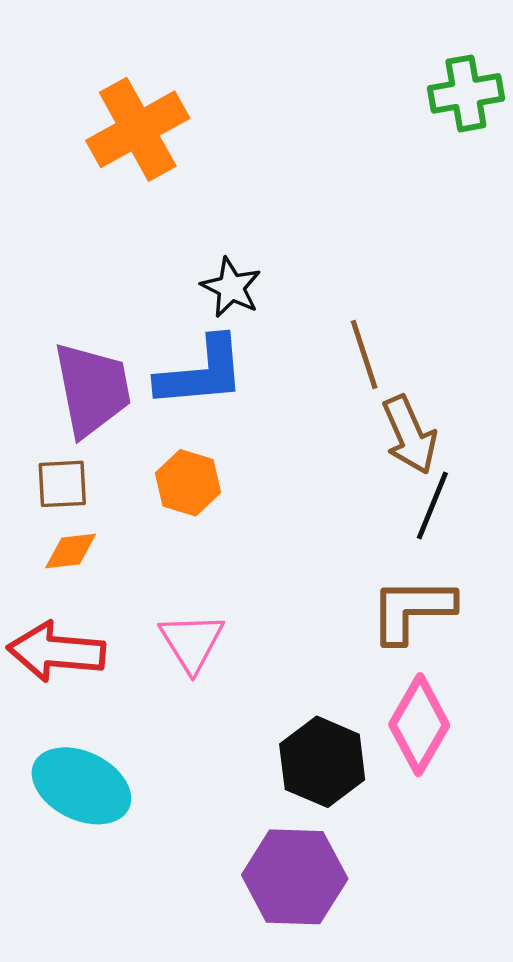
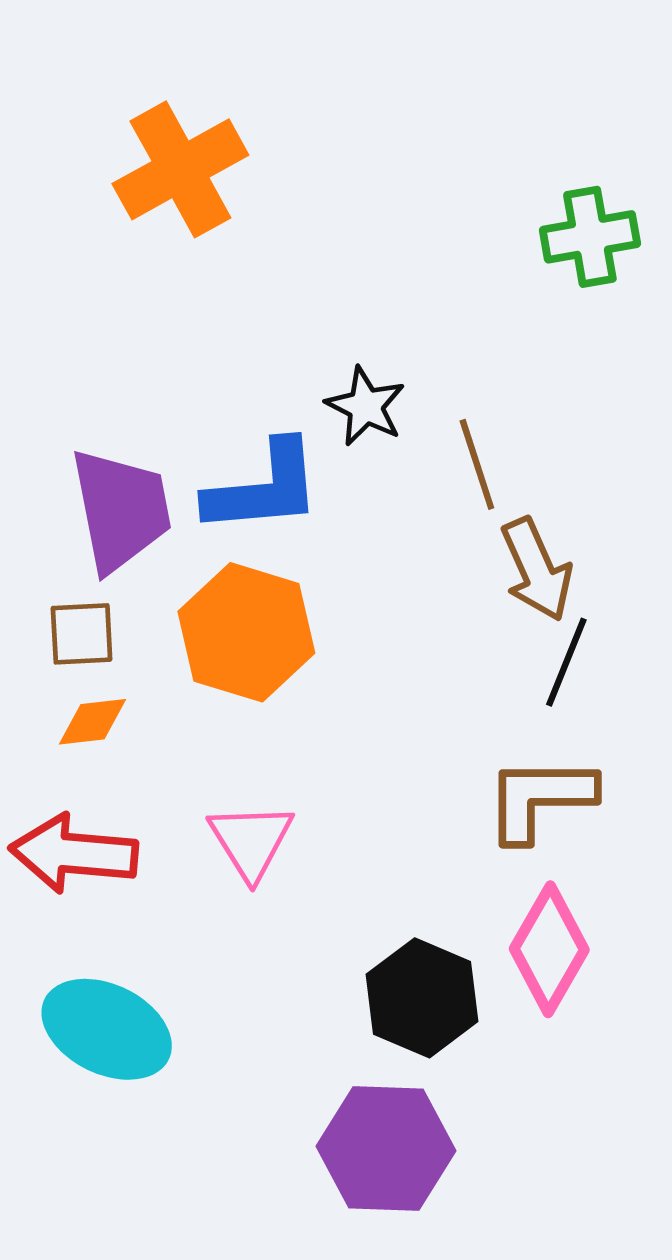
green cross: (466, 93) -> (590, 237), moved
black star: (231, 287) -> (366, 406), moved
orange hexagon: (188, 483) -> (246, 632), size x1.6

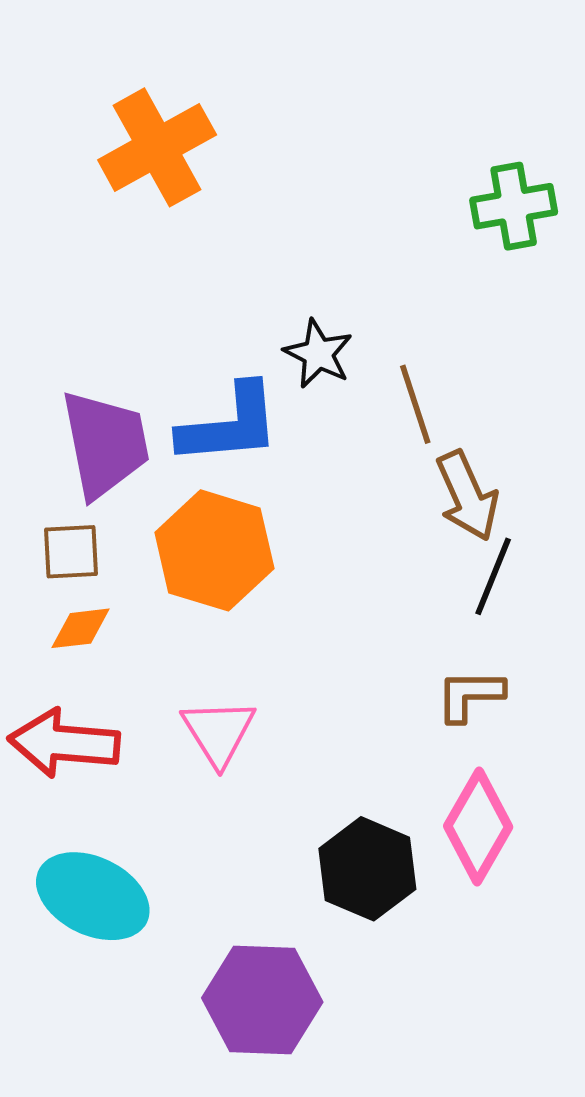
brown L-shape: (540, 799) -> (470, 695), size x0.7
purple hexagon: (386, 1149) -> (262, 1000), moved

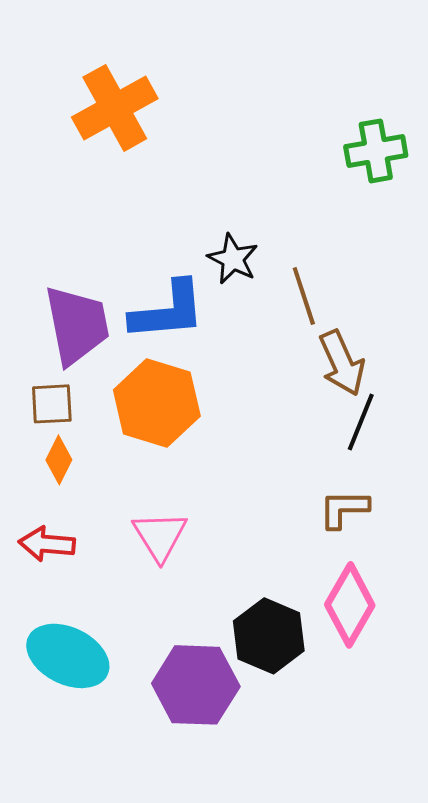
orange diamond: (81, 628) -> (59, 460), turned -57
red arrow: (64, 743) -> (47, 544), size x0.7
purple hexagon: (262, 1000) -> (196, 685), moved

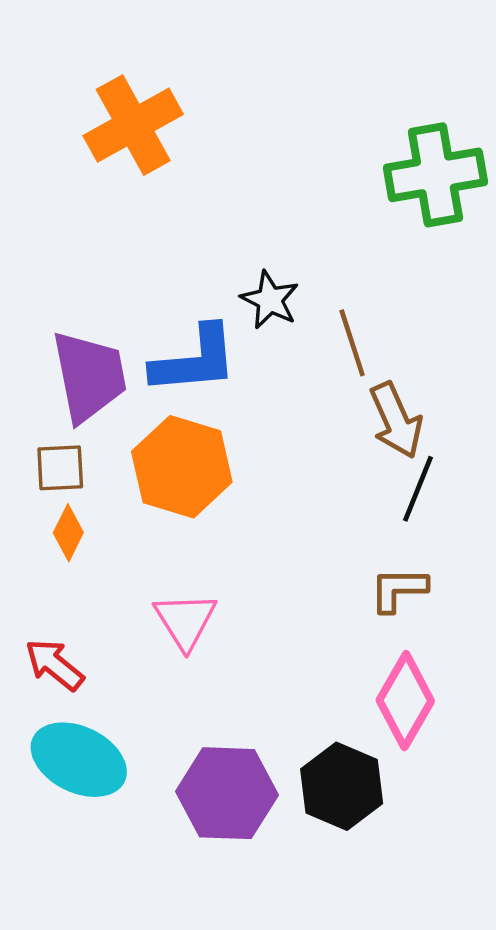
green cross: (376, 151) -> (435, 175), size x1.4
red arrow: (47, 544) -> (54, 665), moved, turned 34
black hexagon: (269, 636) -> (342, 786), moved

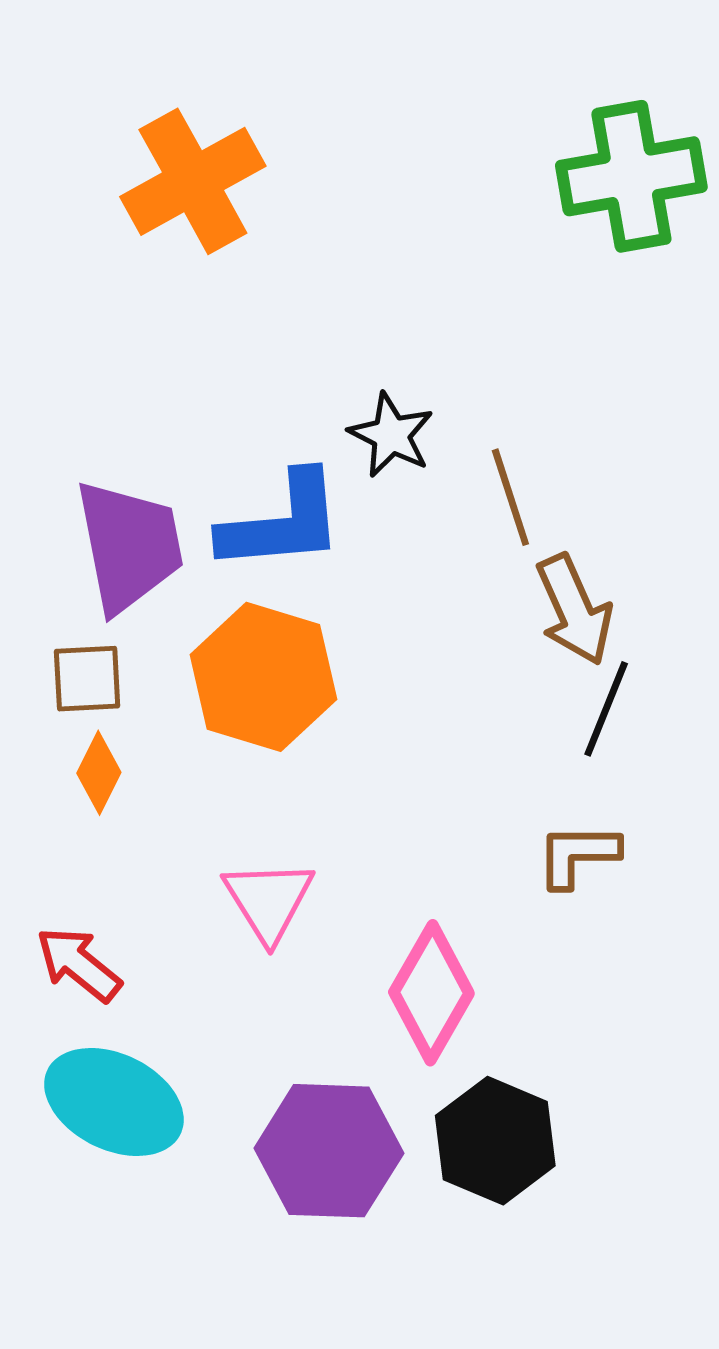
green cross: (435, 175) -> (631, 176), moved
pink diamond: (405, 701) -> (431, 993), moved

